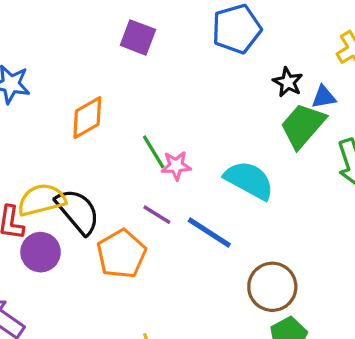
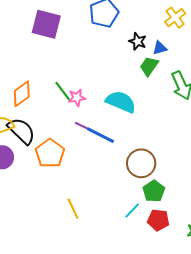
purple square: (138, 37) -> (46, 24), size x1.4
orange diamond: (87, 118) -> (22, 94), moved
green trapezoid: (303, 126) -> (149, 66), size x0.7
purple line: (157, 215) -> (83, 127), moved

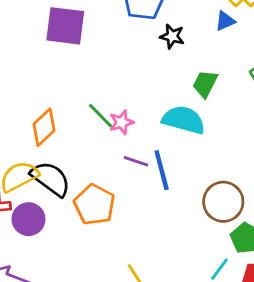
black star: (138, 41) -> (172, 36), moved
blue triangle: (160, 48) -> (225, 21), moved
green trapezoid: (149, 66) -> (205, 84), moved
blue line: (101, 135) -> (162, 170), turned 56

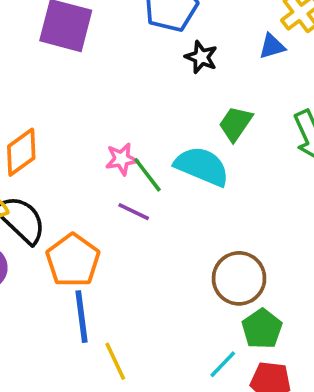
green line: (101, 116) -> (147, 175), moved
blue line: (162, 170) -> (81, 317), moved

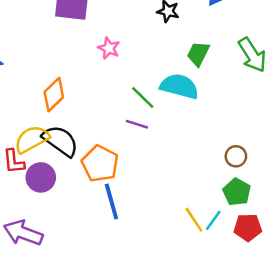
pink star: (122, 159) -> (109, 48), moved, turned -30
brown circle: (239, 278) -> (236, 156), moved, size x0.6
yellow line: (115, 361) -> (194, 220), moved

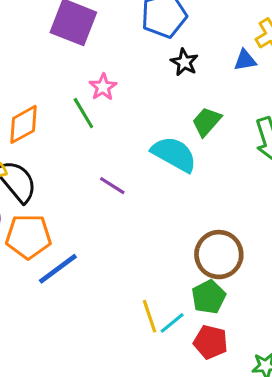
green line: (143, 98) -> (83, 113), moved
brown circle: (236, 156) -> (219, 255), size x1.8
orange pentagon: (100, 164) -> (28, 237), moved, turned 30
blue line: (111, 201) -> (58, 269), turned 54

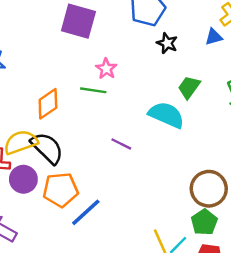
green line: (83, 113) -> (93, 90), turned -45

